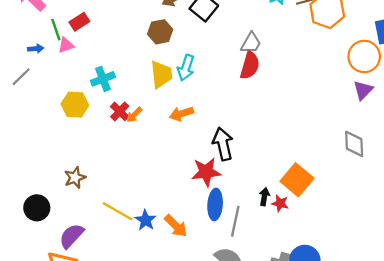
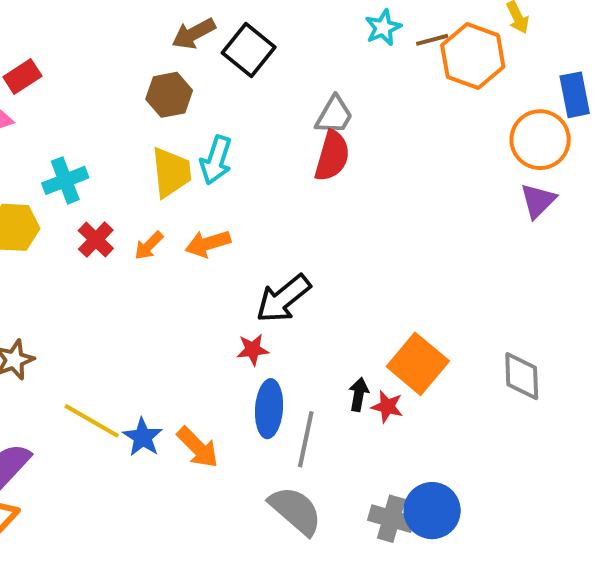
orange arrow: (134, 115) -> (149, 246), moved
black arrow: (223, 144) -> (283, 299), turned -116
gray diamond: (354, 144) -> (522, 376), moved
red star: (206, 172) -> (253, 350), size x0.6

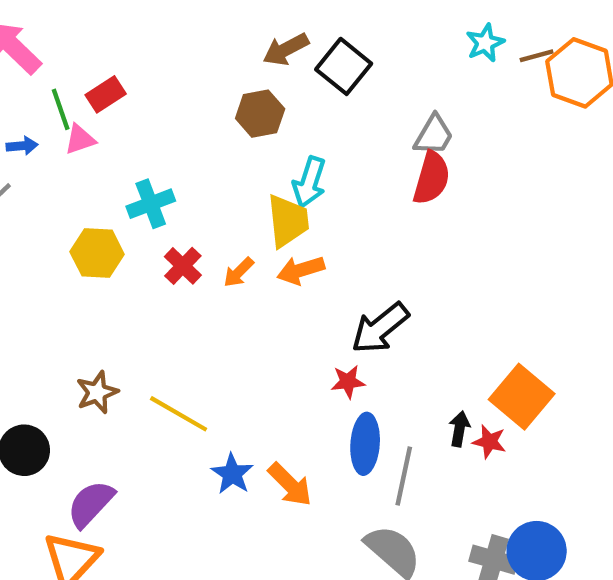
yellow trapezoid: (171, 172) -> (288, 221), moved
yellow line: (92, 421) -> (179, 414), moved

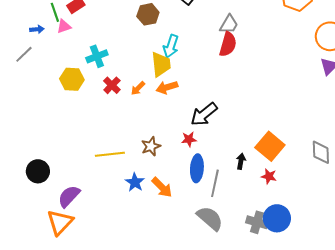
brown star: (97, 392) -> (151, 146), moved
yellow line: (179, 414) -> (110, 154), turned -36
red star: (489, 442) -> (269, 176), moved

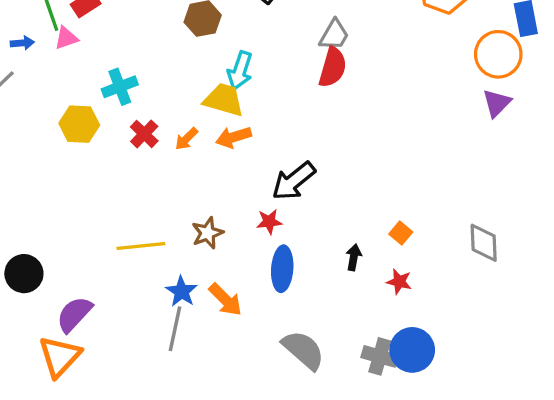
yellow trapezoid: (161, 64) -> (224, 100), turned -68
orange square: (270, 146) -> (401, 233), size x0.5
gray line: (215, 183) -> (175, 329), moved

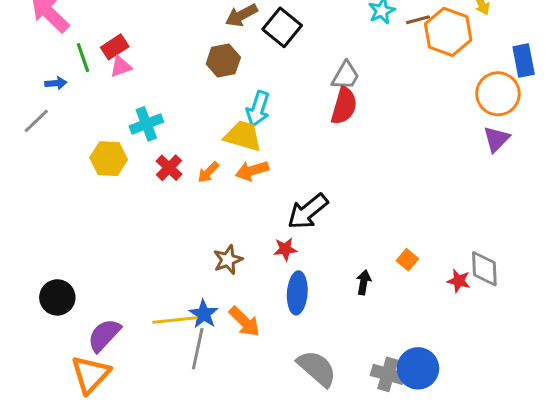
pink triangle: (66, 38) -> (121, 67), moved
yellow line: (141, 246) -> (175, 320), moved
red star: (399, 282) -> (459, 281), moved

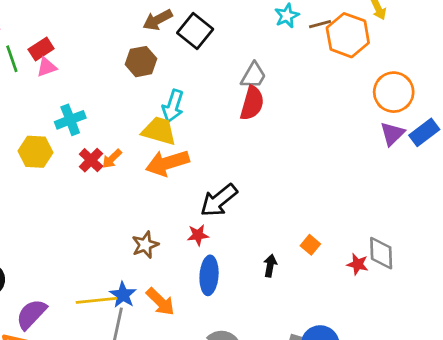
blue rectangle: (524, 61) -> (424, 132), moved, turned 64
orange arrow: (252, 171) -> (167, 163), size x1.4
orange arrow: (208, 172) -> (112, 159), moved

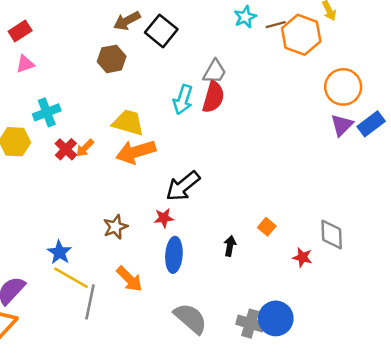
red rectangle: (41, 49) -> (20, 31), moved
cyan arrow: (173, 106) -> (183, 100), moved
red star: (358, 264) -> (302, 257), moved
blue star: (123, 295) -> (59, 252), moved
yellow line: (97, 300) -> (71, 278), turned 36

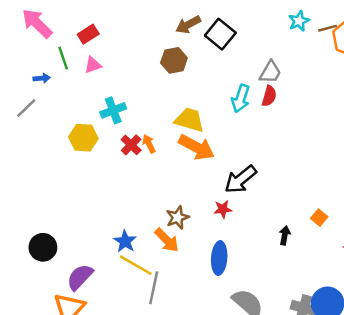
red semicircle: (213, 97) -> (269, 96), size x0.7
orange arrow: (85, 148) -> (149, 144), turned 108
orange arrow: (136, 152) -> (197, 147), turned -135
blue ellipse: (174, 255) -> (219, 258), moved
orange arrow: (129, 279) -> (167, 240), moved

